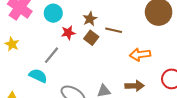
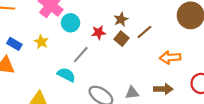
cyan circle: (53, 13) -> (71, 23), moved
brown line: (114, 30) -> (144, 32), turned -56

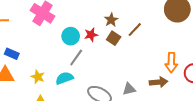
cyan circle: (71, 23) -> (71, 36), moved
yellow star: (41, 42) -> (38, 77), moved
orange arrow: (170, 57) -> (171, 62), moved, turned -78
cyan semicircle: (66, 75) -> (64, 78), turned -42

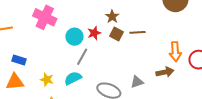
brown line: (135, 30) -> (137, 32), moved, turned 49

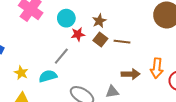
cyan circle: (74, 37) -> (66, 18), moved
brown arrow: (165, 72) -> (131, 74), moved

